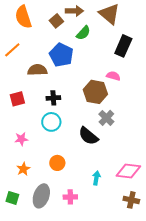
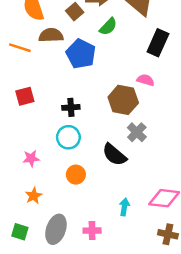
orange line: (12, 50) -> (20, 48), turned 60
brown semicircle: (37, 70) -> (51, 35), moved
red square: (17, 99) -> (25, 96), moved
orange circle: (57, 163) -> (76, 175), moved

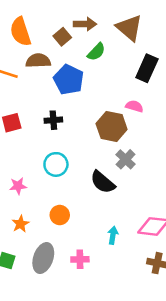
black cross: (71, 107) -> (53, 120), moved
orange circle: (76, 175) -> (60, 215), moved

